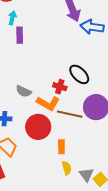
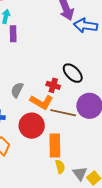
gray semicircle: (24, 91) -> (17, 90), turned 91
orange rectangle: (61, 147) -> (55, 145), size x1.6

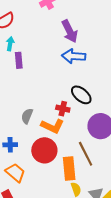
blue arrow: (86, 26) -> (74, 56), moved
brown line: (63, 113) -> (86, 154), moved, turned 55

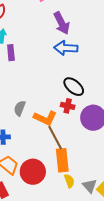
red cross: (63, 109) -> (68, 106), moved
red circle: (44, 150) -> (33, 172), moved
brown line: (86, 154) -> (55, 138), moved

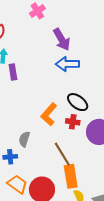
gray semicircle: (20, 108) -> (24, 139), moved
orange L-shape: (45, 118) -> (49, 114), moved, turned 110

